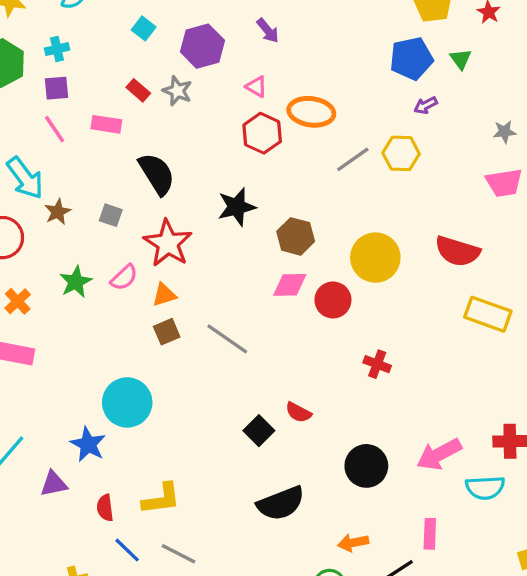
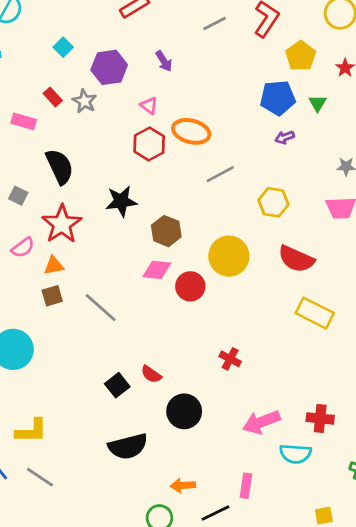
yellow hexagon: (401, 153) -> (273, 202), moved
red cross: (377, 364) -> (230, 359), moved
black circle: (366, 466) -> (184, 411), moved

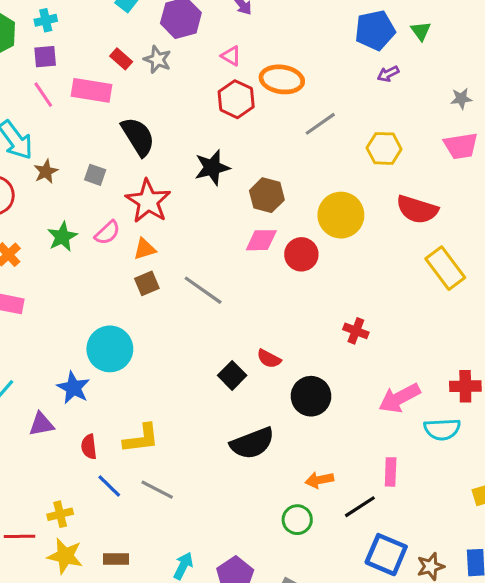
pink rectangle: (24, 121) -> (91, 90), size x1.4
yellow rectangle: (315, 313) -> (445, 268), turned 33

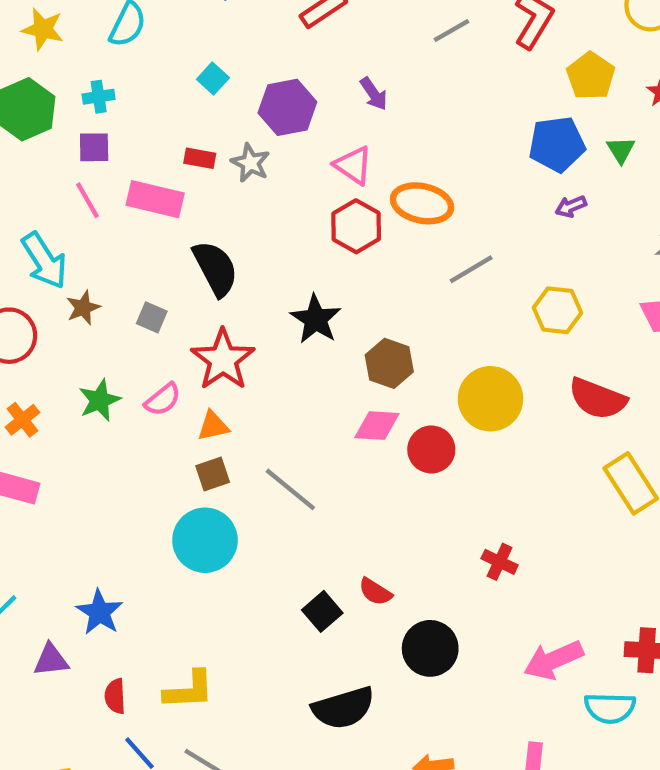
pink triangle: (231, 56) -> (353, 165), size x1.4
red rectangle: (121, 59) -> (200, 158), turned -35
black star: (212, 168) -> (316, 319), turned -30
cyan circle: (110, 349) -> (205, 540), moved

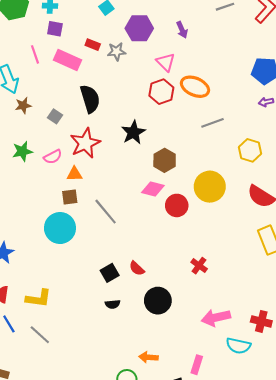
purple square: (94, 147) -> (55, 29), moved
gray star: (250, 163) -> (117, 52), turned 30
black semicircle: (343, 708) -> (113, 304), moved, size x0.5

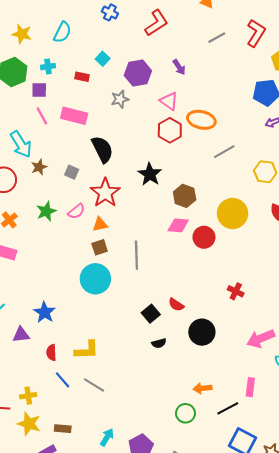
purple square: (55, 29) -> (39, 90), moved
red rectangle: (93, 45) -> (82, 77), moved
gray line: (106, 212) -> (136, 255), turned 48

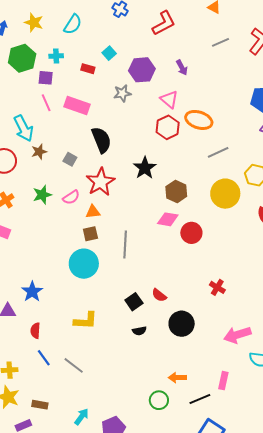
yellow circle: (233, 213) -> (225, 194), moved
yellow L-shape: (87, 350) -> (86, 321), moved

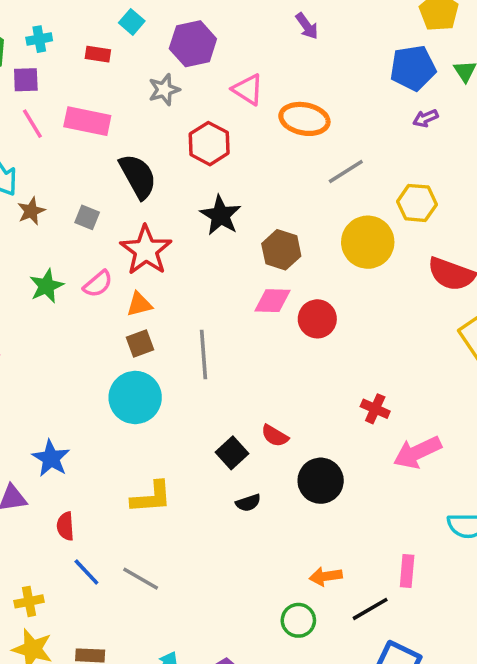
purple arrow: (182, 68) -> (307, 26), moved
red hexagon: (168, 127) -> (209, 144), moved
pink arrow: (237, 335) -> (417, 452), moved

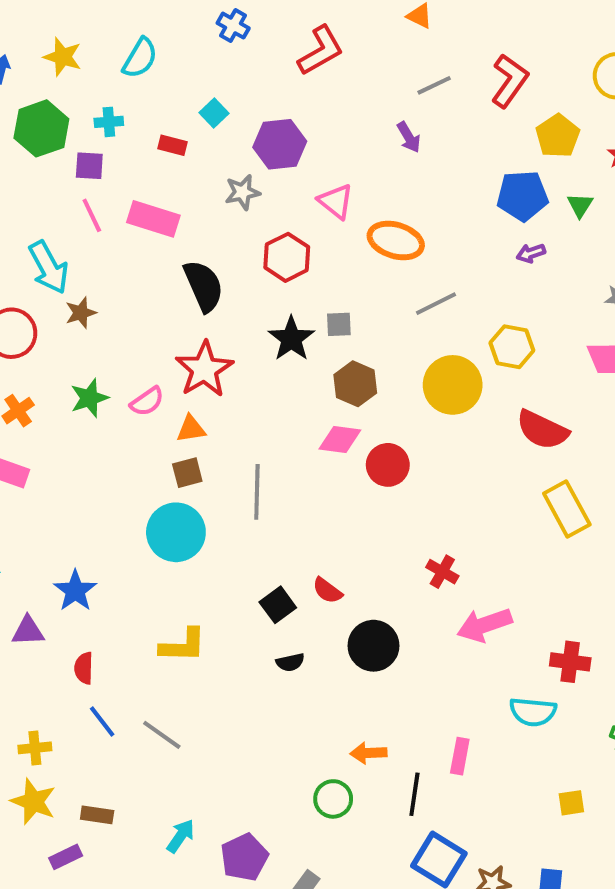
gray square: (87, 217) -> (339, 324), moved, turned -30
black line: (370, 609) -> (414, 794), turned -57

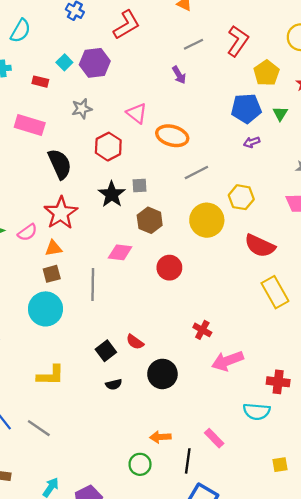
purple hexagon: (280, 144) -> (95, 63), moved
pink diamond: (340, 440) -> (120, 252), moved
pink rectangle: (460, 756) -> (214, 438), turned -54

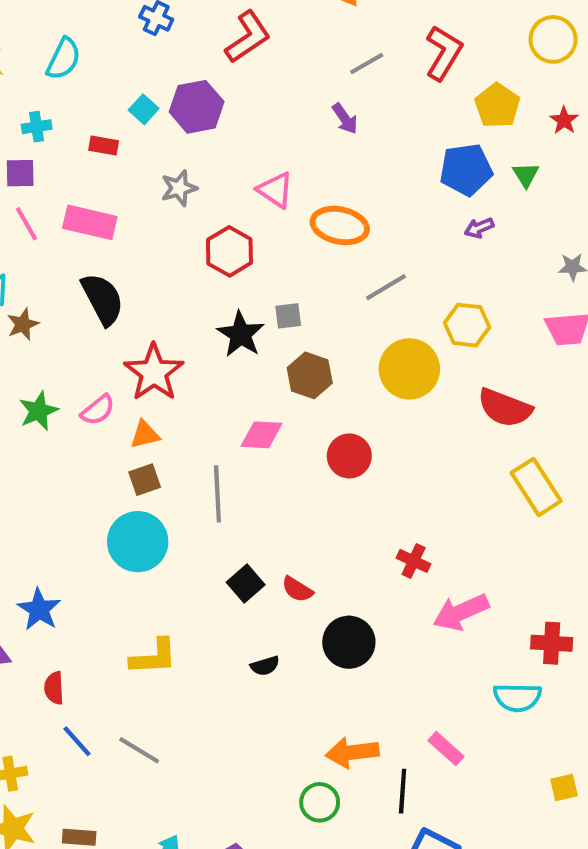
black semicircle: (60, 164) -> (103, 299), moved
black square: (106, 351) -> (246, 584), moved
orange arrow: (160, 437) -> (352, 752), size x1.4

